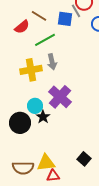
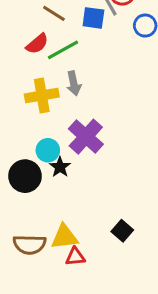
red semicircle: (22, 27) -> (37, 44), moved

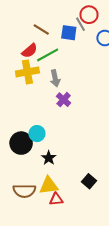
yellow cross: (42, 95) -> (27, 72), moved
purple cross: (86, 137) -> (64, 100), moved, size x0.6
cyan circle: (48, 150) -> (37, 134), moved
black star: (60, 167) -> (49, 158), moved

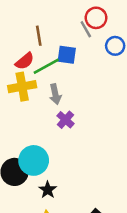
brown line: (41, 30) -> (39, 36), turned 49
blue square: (69, 33) -> (67, 55), moved
cyan circle: (37, 134) -> (34, 160), size x1.5

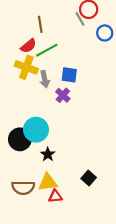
blue square: (67, 55) -> (69, 75), moved
yellow cross: (22, 87) -> (26, 67), turned 30
gray arrow: (55, 94) -> (45, 79), moved

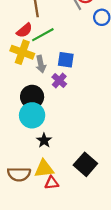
black circle: (20, 139) -> (32, 97), moved
black square: (89, 178) -> (85, 164), size x1.5

